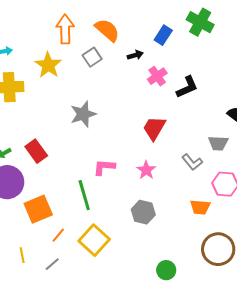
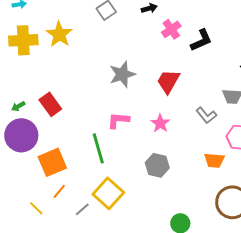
yellow star: (48, 65) -> (59, 34), moved
gray star: (83, 114) -> (122, 74), moved
orange line: (58, 235) -> (59, 191), moved
yellow line: (22, 255) -> (36, 208), turned -35
gray line: (52, 264) -> (82, 209), moved

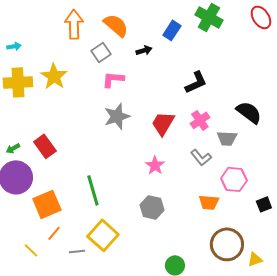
pink cross: (171, 29) -> (200, 120), moved
pink L-shape: (118, 120) -> (113, 79), moved
gray line: (82, 209) -> (77, 251), turned 35

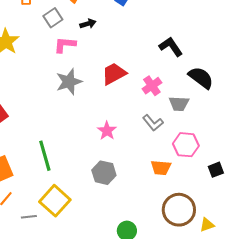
black arrow: (144, 50) -> (88, 24), moved
black L-shape: (196, 82) -> (171, 47), moved, turned -100
red trapezoid: (163, 123) -> (114, 74), moved, turned 32

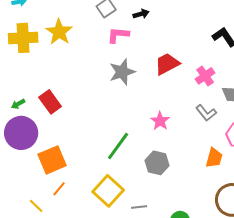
green line: (45, 156) -> (118, 146), moved, turned 52
orange trapezoid: (161, 168) -> (214, 158), turned -80
gray line: (29, 217) -> (139, 207), moved

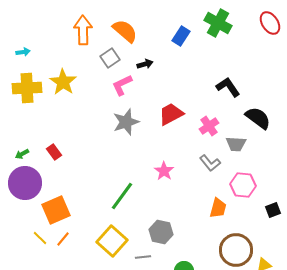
pink L-shape: (118, 35) -> (122, 85), turned -30
red rectangle: (50, 102) -> (54, 152), size x0.7
gray hexagon: (157, 163) -> (161, 232), moved
yellow line: (36, 206) -> (40, 238), moved

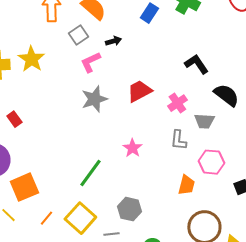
red rectangle: (54, 152) -> (14, 119), moved
gray L-shape: (210, 163) -> (178, 140), turned 45
orange line: (63, 239) -> (46, 218), moved

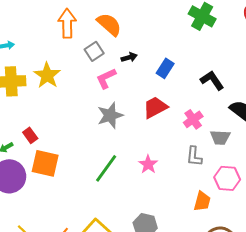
blue rectangle: (149, 13) -> (165, 68), moved
green line: (90, 173) -> (106, 168), moved
orange square: (24, 187) -> (45, 163), moved, turned 36

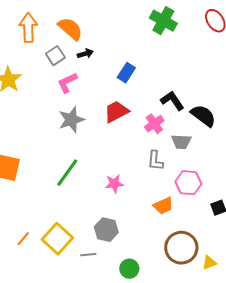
black arrow: (129, 57) -> (85, 54), moved
black L-shape: (212, 80) -> (172, 101), moved
pink star: (148, 164) -> (114, 184), moved, turned 30
orange trapezoid: (202, 201) -> (163, 206), turned 50

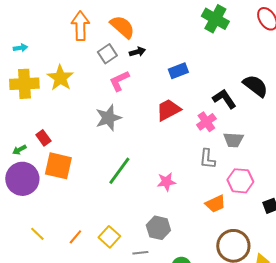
blue rectangle: (126, 73) -> (178, 71), turned 36
black semicircle: (203, 116) -> (255, 86), moved
gray star: (71, 120) -> (108, 118), moved
yellow square: (57, 239) -> (109, 237), size x0.7

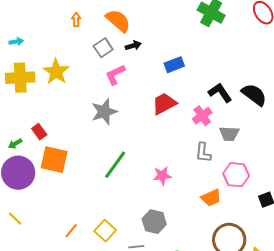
orange arrow: (80, 26) -> (76, 20), size x0.5
black semicircle: (255, 86) -> (254, 95), moved
yellow line: (37, 234) -> (15, 219), moved

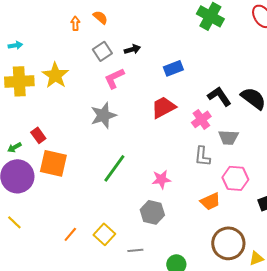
orange semicircle: (118, 21) -> (100, 17), moved, size x0.6
gray hexagon: (154, 222) -> (152, 212), moved

